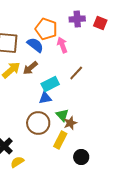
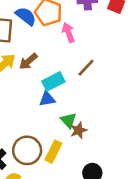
blue semicircle: (35, 45) -> (26, 16), moved
brown circle: (38, 123) -> (27, 150), moved
yellow rectangle: (60, 140) -> (53, 152), moved

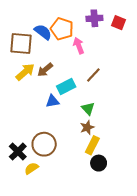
blue triangle: (47, 99) -> (52, 101), moved
green triangle: (68, 120) -> (88, 109), moved
yellow rectangle: (53, 152) -> (92, 145), moved

